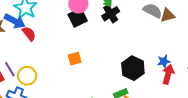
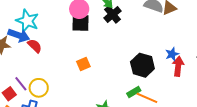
black square: (78, 18) -> (81, 23), turned 36

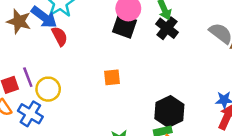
black cross: (113, 14) -> (167, 28), turned -30
black hexagon: (142, 65) -> (169, 112), moved

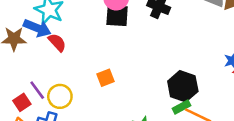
orange square: (112, 77) -> (105, 78), moved

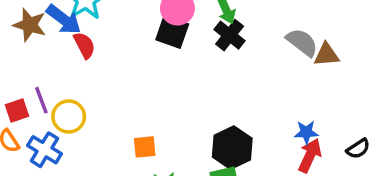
orange square: (105, 78) -> (145, 147), moved

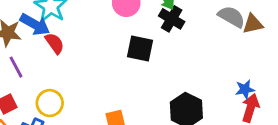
black square: (172, 32) -> (140, 48), moved
purple line: (41, 100) -> (16, 67), moved

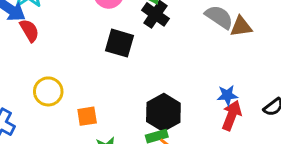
yellow circle: (50, 103) -> (48, 91), moved

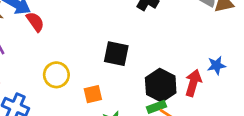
black square: (119, 43) -> (116, 54), moved
red arrow: (232, 115) -> (193, 83), moved

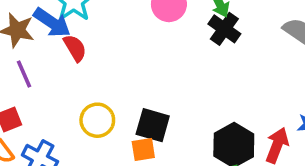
black square: (116, 54) -> (153, 125), moved

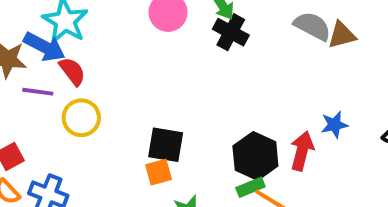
purple line: (24, 74) -> (38, 92), moved, turned -52
yellow circle: (97, 120) -> (81, 118), moved

